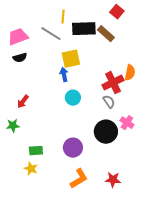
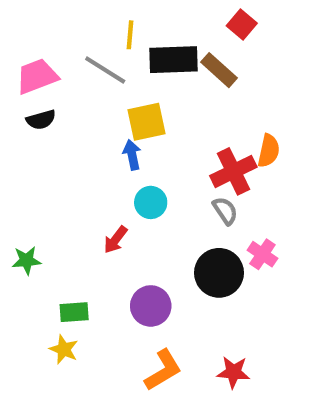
red arrow: (23, 102) -> (116, 240), moved

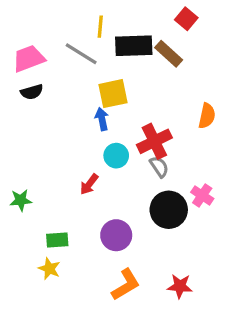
red cross: (233, 171) -> (154, 141), moved
gray semicircle: (225, 211) -> (159, 167), moved

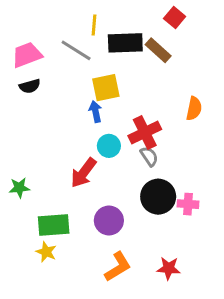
red arrow: (89, 184) -> (84, 173), size x1.5
pink cross: (202, 195) -> (188, 204), moved, turned -30
green rectangle: (57, 240) -> (54, 225), size x1.5

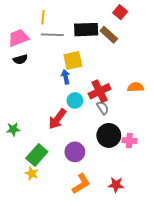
yellow line: (94, 25) -> (43, 17), moved
gray line: (76, 50) -> (52, 35), turned -30
orange semicircle: (194, 109) -> (135, 87), moved, turned -105
green rectangle: (54, 225) -> (37, 155), turned -45

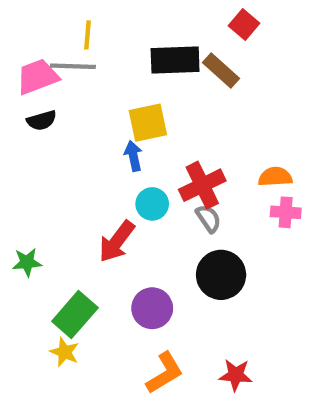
gray line: (52, 35) -> (73, 66), moved
pink cross: (129, 141) -> (286, 212), moved

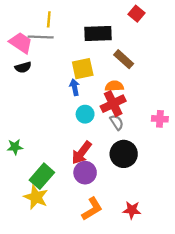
brown rectangle: (221, 70) -> (124, 59), moved
pink trapezoid: (37, 77) -> (21, 43), turned 55
orange semicircle: (275, 177) -> (114, 86), moved
red arrow: (117, 241) -> (82, 153), moved
yellow star: (65, 352) -> (36, 197), size x1.5

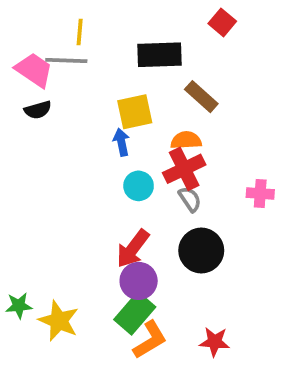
green star: (15, 147) -> (19, 306), moved
green rectangle: (42, 176) -> (135, 313), moved

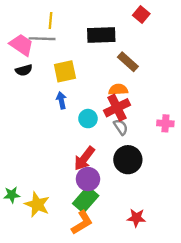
yellow square: (135, 112) -> (65, 71), moved
blue arrow: (121, 142) -> (61, 100), moved
orange L-shape: (150, 340) -> (82, 223), moved

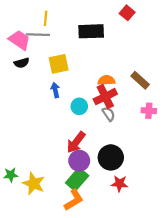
brown rectangle: (128, 62) -> (140, 80), moved
black circle: (128, 160) -> (111, 157), moved
red star: (136, 218) -> (119, 184), moved

